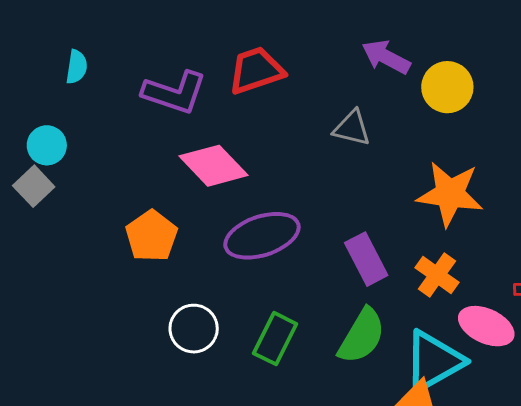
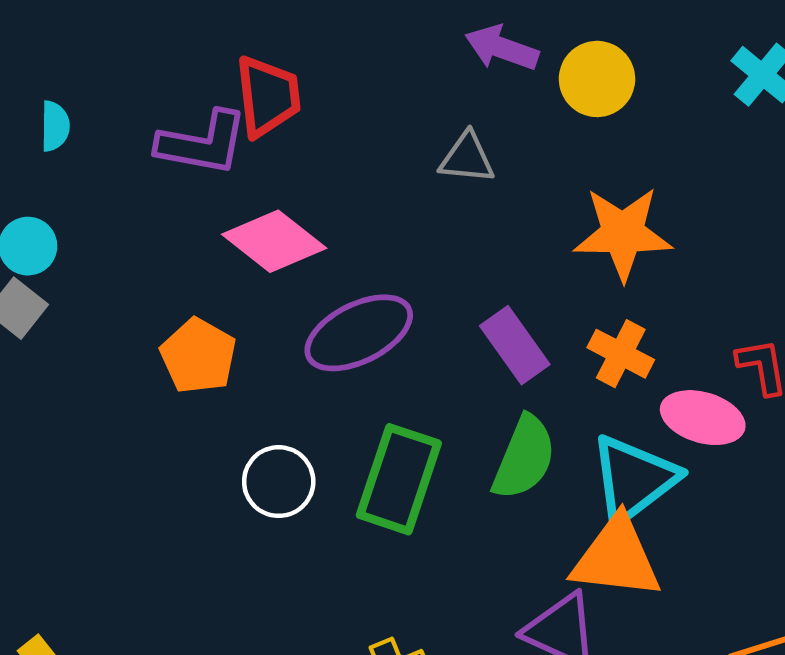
red trapezoid: (256, 70) -> (268, 96), moved, turned 110
green rectangle: (275, 339) -> (399, 479), size x1.4

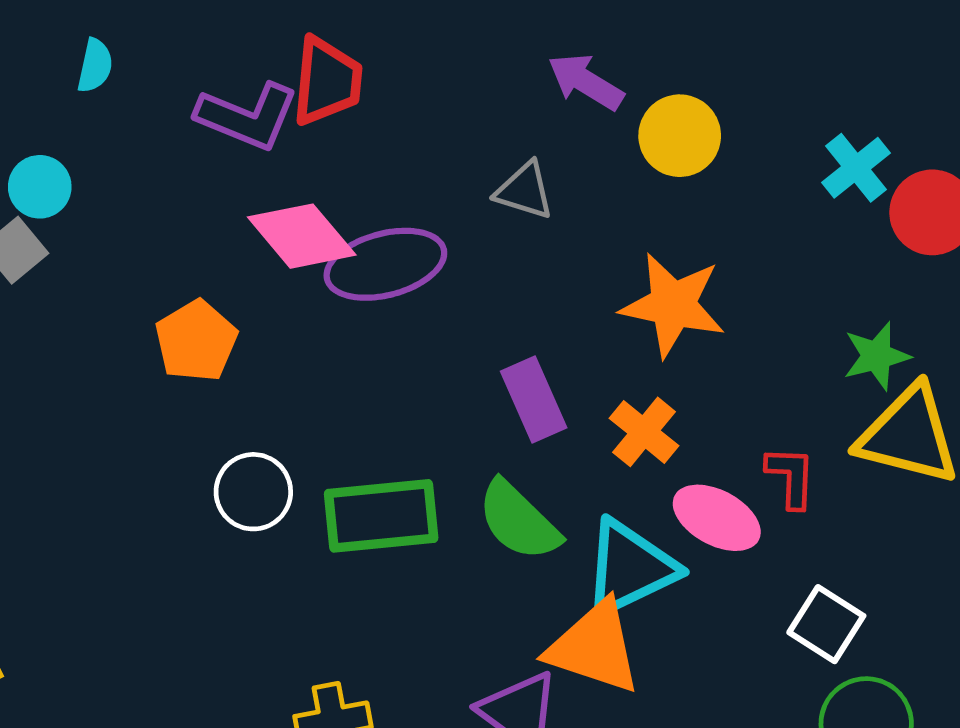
purple ellipse: (359, 333) -> (385, 264), moved
green semicircle: (524, 458) -> (519, 521), turned 100
green rectangle: (399, 479) -> (381, 516), turned 54

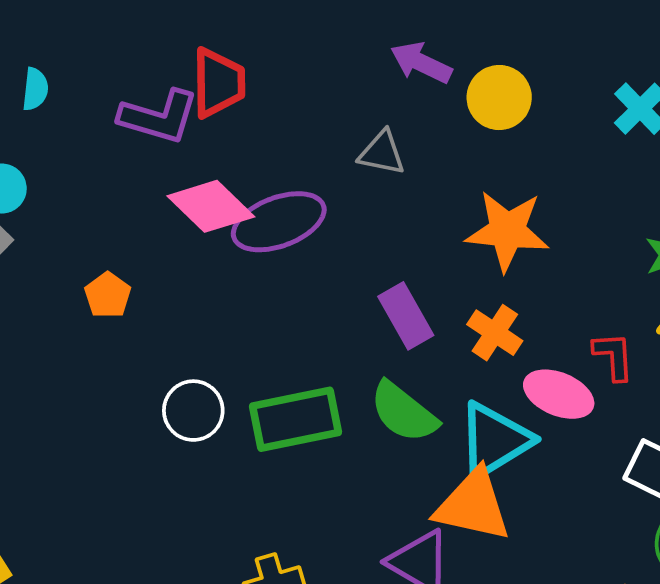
orange pentagon: (196, 341) -> (108, 295), moved, size x0.7

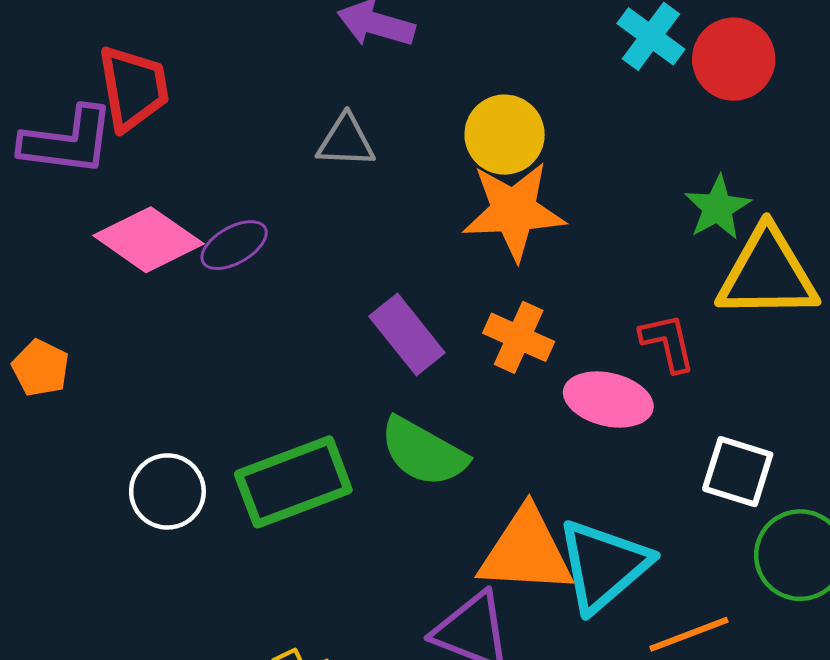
yellow circle: (499, 98) -> (505, 135), moved
purple ellipse: (279, 222) -> (234, 245), size x0.6
cyan triangle: (494, 440) -> (603, 565), moved

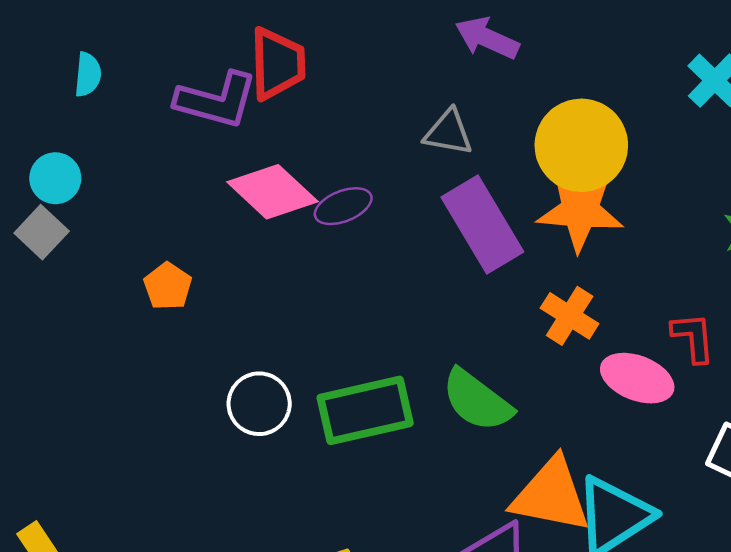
yellow circle: (505, 135) -> (581, 145), size x1.4
purple rectangle: (407, 335) -> (482, 224), moved, size x1.4

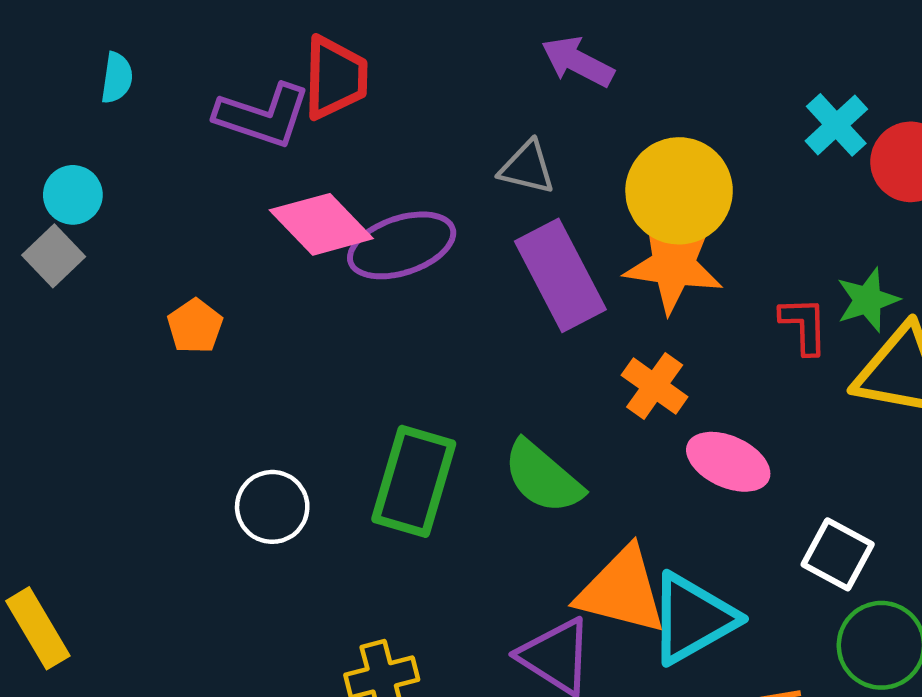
purple ellipse: (343, 206) -> (402, 245), size x1.6
red L-shape: (693, 337) -> (804, 325), moved
white circle: (259, 404) -> (272, 507), moved
green rectangle: (365, 410) -> (414, 481), turned -64

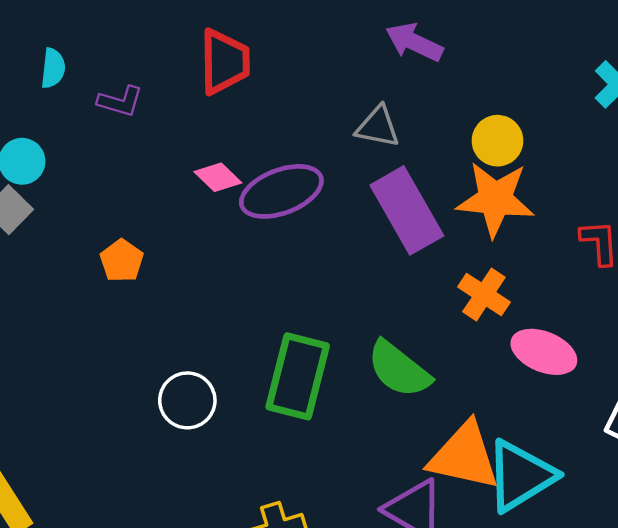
purple L-shape: (263, 116) -> (120, 101), moved, size x0.6
yellow circle: (679, 191) -> (498, 141), size x0.6
pink diamond: (321, 224) -> (218, 177), size x0.6

